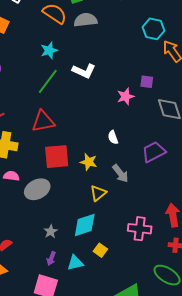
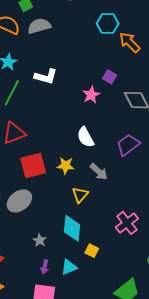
purple square: (147, 82) -> (110, 77), turned 32
white semicircle: (113, 137) -> (85, 137), size x1.5
cyan diamond: (85, 225) -> (72, 228), turned -56
pink cross: (140, 229) -> (127, 223), turned -35

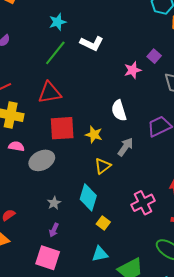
gray arrow: (99, 172) -> (125, 147), turned -108
cyan triangle: (69, 267) -> (100, 254), moved

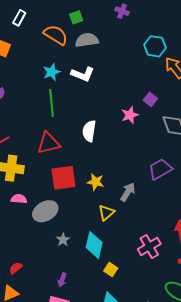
white L-shape: (92, 43) -> (83, 74), moved
green line: (55, 53) -> (51, 103), turned -40
white semicircle: (119, 111) -> (89, 131), moved, turned 30
gray star: (54, 203) -> (63, 240), moved

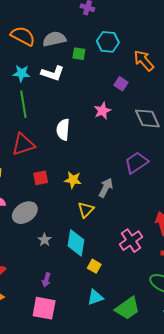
green square: (76, 17) -> (79, 54), moved, turned 32
cyan hexagon: (155, 46) -> (108, 42), moved
cyan star: (52, 72) -> (21, 73), turned 30
purple square: (150, 99) -> (121, 84), moved
red square: (63, 178) -> (41, 178), size x0.6

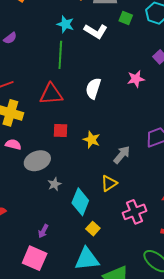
yellow triangle: (86, 210) -> (109, 183), moved
gray star: (45, 240) -> (54, 184), moved
cyan triangle: (95, 297) -> (87, 259), size x1.5

